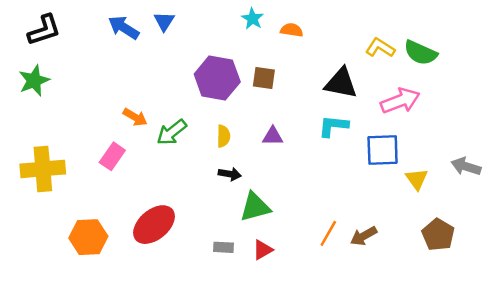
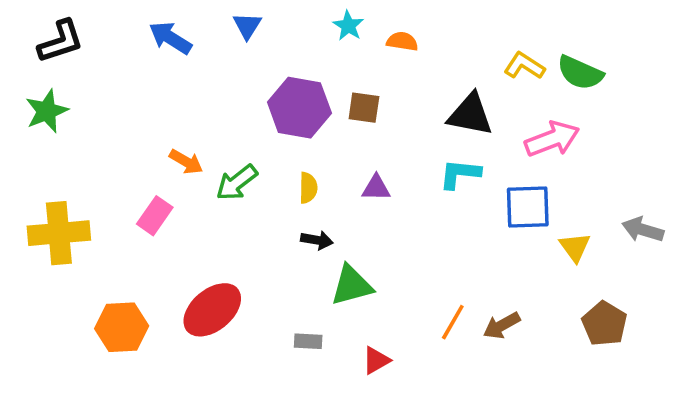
blue triangle: (164, 21) -> (247, 26), moved
red triangle: (263, 250) -> (376, 360), moved

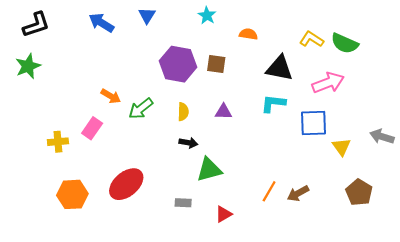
orange semicircle: (402, 41) -> (248, 34), moved
yellow cross: (59, 233) -> (58, 142), moved, size x0.6

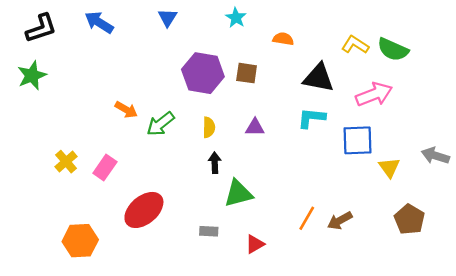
blue arrow: (101, 23) -> (99, 22), moved
pink rectangle: (92, 128) -> (105, 168), moved
yellow cross: (58, 142) -> (66, 162), turned -36
black arrow: (188, 143) -> (215, 163), turned -102
orange hexagon: (72, 194) -> (80, 241), moved

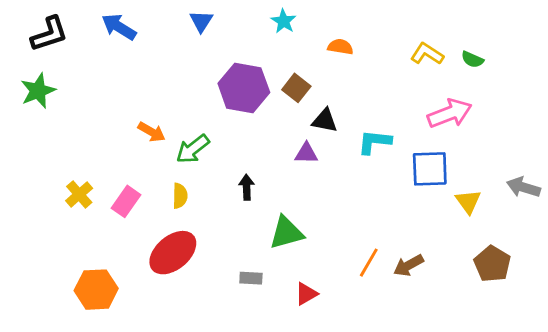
green semicircle: (393, 50) -> (472, 60), size x0.6
brown square: (247, 73) -> (296, 88), turned 30
black triangle: (319, 78) -> (325, 121), moved, size x0.7
yellow semicircle: (209, 127) -> (180, 196), moved
black arrow: (215, 163) -> (247, 187), moved

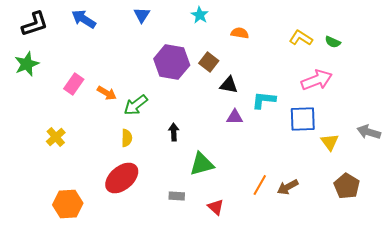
purple triangle: (306, 153) -> (235, 117), moved
pink rectangle: (126, 201) -> (74, 84), moved
red triangle: (306, 294) -> (216, 207), turned -48

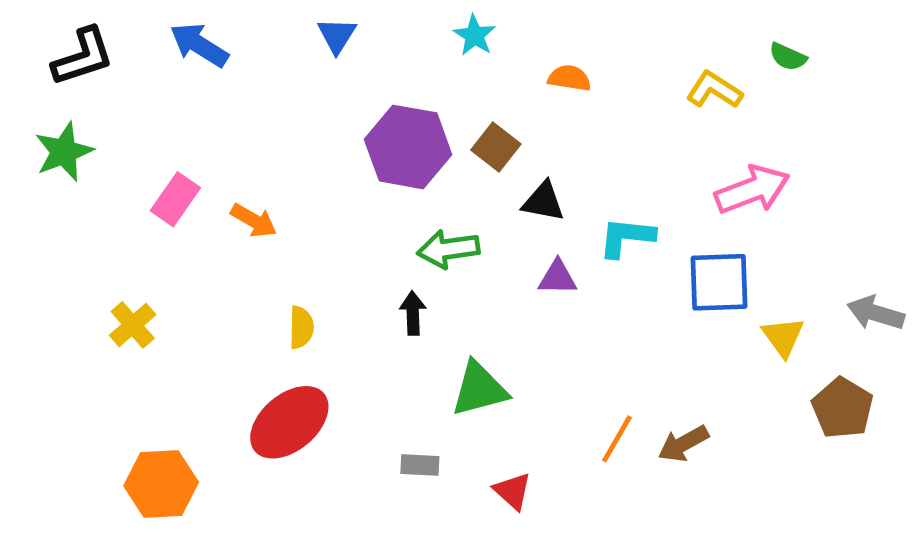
green semicircle: (333, 42) -> (788, 57), moved
green arrow: (136, 105) -> (448, 249), moved, turned 30
brown pentagon: (347, 186) -> (842, 408), moved

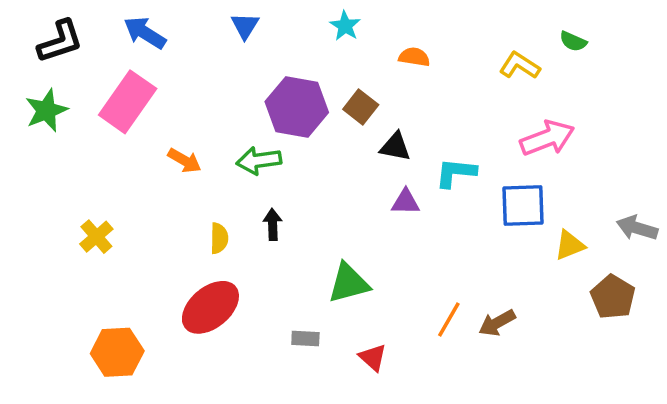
pink rectangle: (175, 199) -> (128, 102), moved, size x1.6
green arrow: (448, 249) -> (259, 161), moved
black arrow: (413, 313) -> (273, 224), moved
yellow triangle: (783, 337) -> (570, 245), turned 44

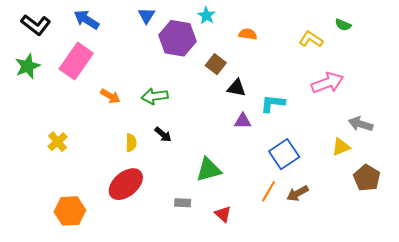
black L-shape: (60, 41) -> (36, 25), turned 56
purple hexagon: (297, 107) -> (178, 38), moved
blue square: (523, 205) -> (284, 154), moved, turned -32
black arrow: (273, 224) -> (163, 134), turned 132
gray arrow: (637, 228) -> (361, 124), moved

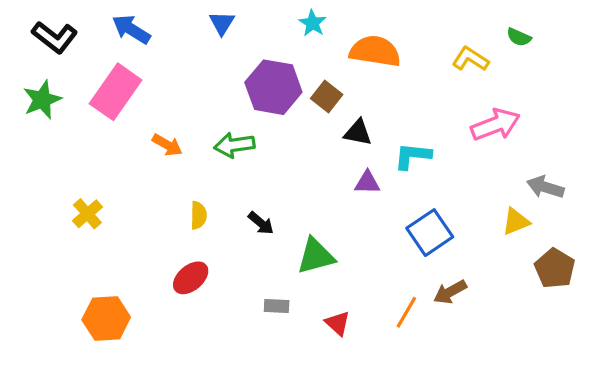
orange semicircle: (248, 34) -> (375, 51), size x1.8
purple hexagon: (178, 38) -> (273, 87), moved
black arrow: (163, 134) -> (261, 223), moved
red ellipse: (126, 184) -> (191, 278), size x0.7
orange line: (269, 191) -> (406, 312), moved

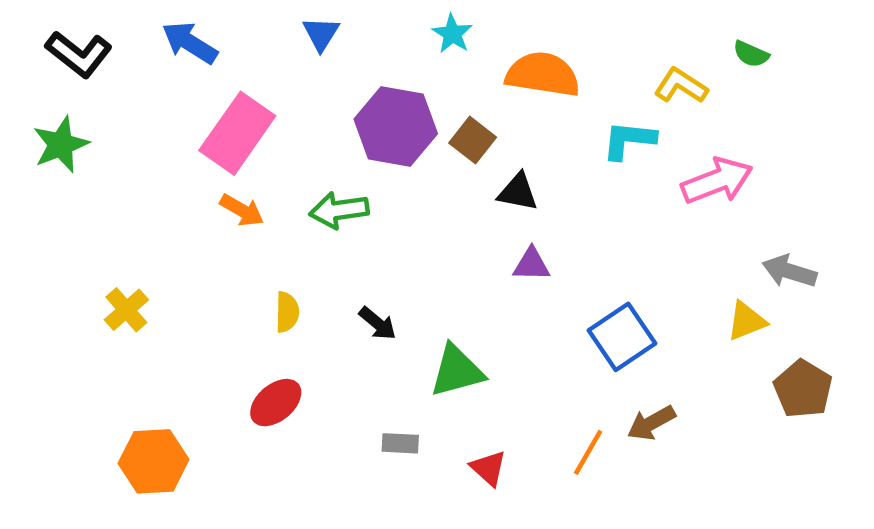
pink rectangle: (116, 92) -> (237, 133), moved
cyan L-shape: (413, 156) -> (629, 140), moved

